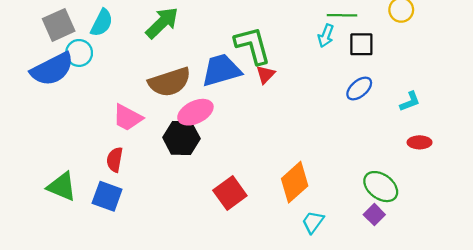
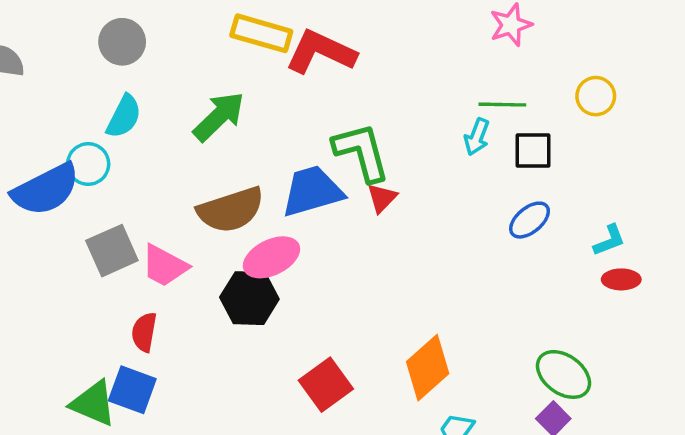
gray square: (59, 25) -> (112, 251), moved
red ellipse: (420, 142) -> (621, 279), moved
green triangle: (62, 187) -> (93, 403), moved

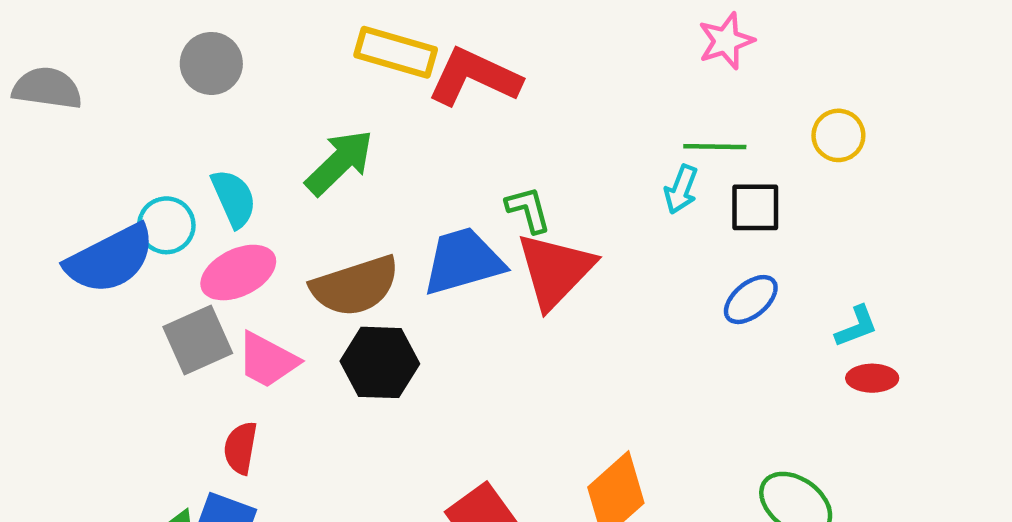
cyan semicircle: (124, 116) -> (234, 198), moved, turned -51
green L-shape: (361, 152) -> (528, 210), size x0.6
red triangle: (382, 198) -> (555, 270), size x2.0
pink ellipse: (271, 257) -> (238, 273), moved
black hexagon: (249, 298) -> (380, 362), moved

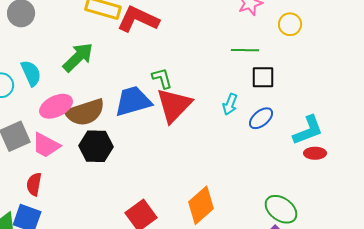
yellow circle: (838, 135) -> (290, 24), moved
cyan arrow: (681, 189) -> (230, 104), moved
pink ellipse: (238, 273) -> (56, 106), moved
cyan L-shape: (856, 326) -> (308, 130), size x1.6

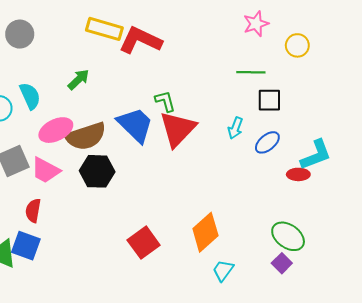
green arrow: (78, 57) -> (79, 79), size x0.7
blue trapezoid: (133, 101) -> (135, 125), turned 60
red ellipse: (315, 153) -> (298, 174), moved

